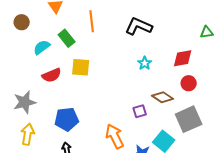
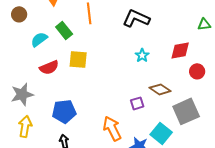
red circle: (189, 83) -> (197, 71), moved

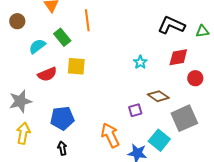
black L-shape: (136, 18) -> (171, 25), moved

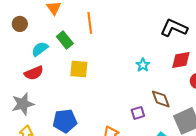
red semicircle: (47, 74) -> (34, 73), moved
brown diamond: (158, 96) -> (161, 99), turned 35

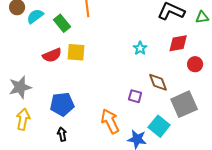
cyan semicircle: (40, 49) -> (35, 16), moved
red semicircle: (34, 73) -> (52, 55), moved
purple square: (138, 113) -> (135, 96), turned 32

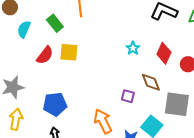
cyan semicircle: (35, 16) -> (24, 29), moved, turned -30
red diamond: (178, 43) -> (164, 53), moved, turned -55
red semicircle: (52, 55) -> (45, 55), turned -30
gray square: (184, 104) -> (177, 104), turned 32

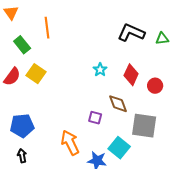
yellow square: (69, 52) -> (36, 74), turned 30

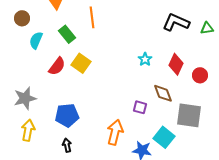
orange arrow: (70, 143) -> (115, 132), turned 40

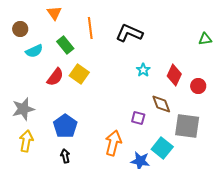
black L-shape: (176, 22) -> (129, 33), moved
cyan semicircle: (36, 40) -> (34, 51), turned -138
blue pentagon: (67, 115) -> (65, 126), turned -30

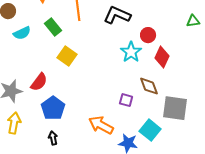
cyan star: (143, 70) -> (131, 52), size x1.5
red semicircle: (55, 77) -> (39, 82), moved
red circle: (198, 86) -> (148, 35), moved
orange arrow: (113, 143) -> (101, 125), turned -75

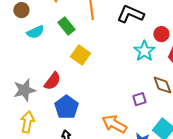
purple square: (126, 100) -> (139, 99), turned -32

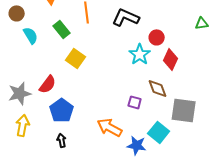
cyan semicircle: (35, 32) -> (31, 35), turned -96
purple square: (139, 99) -> (135, 102), turned 32

